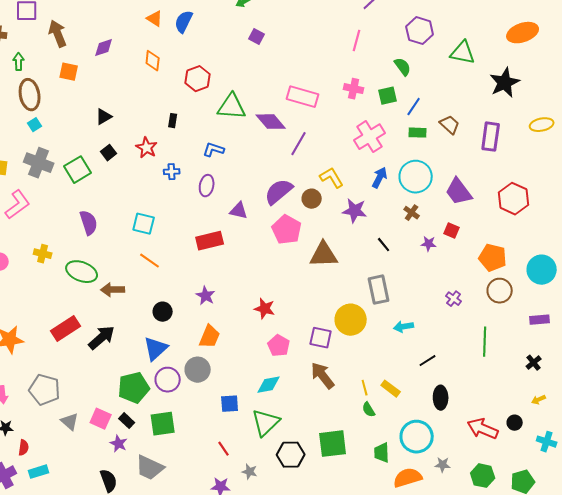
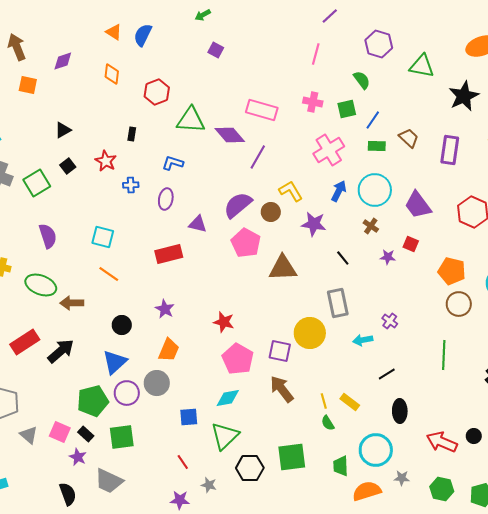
purple cross: (454, 299) -> (390, 321), moved
pink pentagon: (279, 346) -> (238, 359), size x1.4

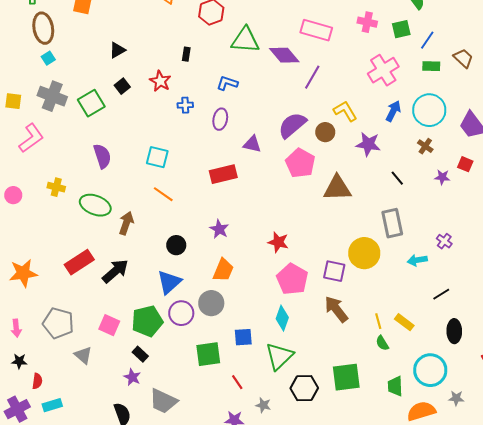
brown arrow: (72, 303) -> (126, 223), turned 110
cyan diamond: (228, 398) -> (282, 318), turned -60
pink square: (60, 432) -> (109, 325), moved
green square: (122, 437) -> (208, 354), moved

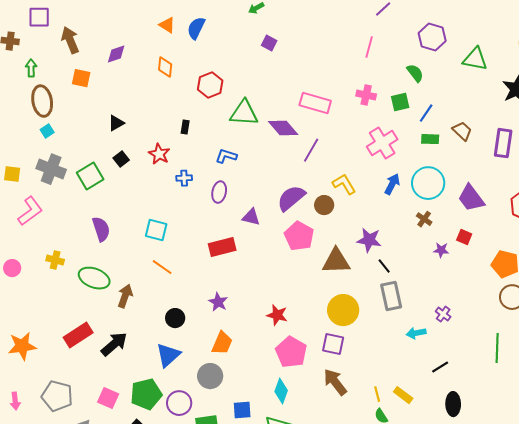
purple star: (368, 144) -> (369, 240), moved
black line: (397, 178) -> (384, 266), moved
yellow circle: (364, 253) -> (343, 310), moved
purple circle: (181, 313) -> (179, 403), moved

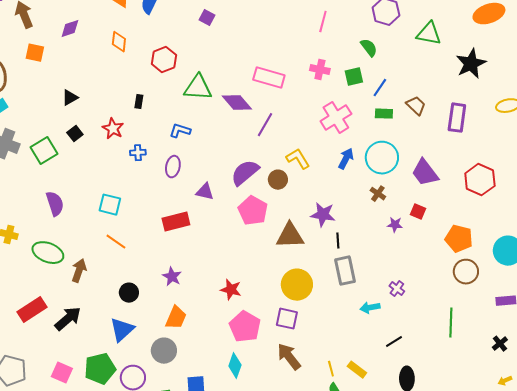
purple square: (269, 43) -> (207, 18), moved
black line: (384, 266) -> (338, 241), turned 35

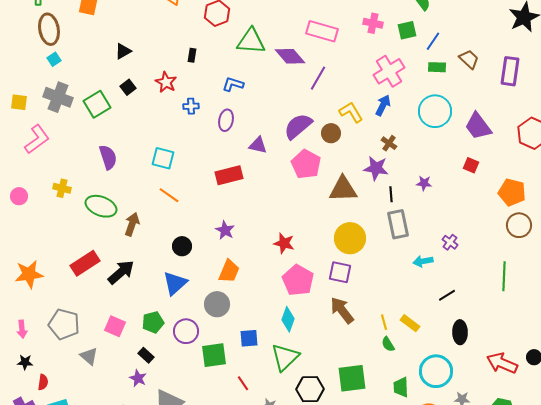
blue arrow: (346, 159) -> (383, 105), moved
brown cross: (378, 194) -> (389, 143), moved
purple star: (395, 225) -> (424, 183), moved
green pentagon: (100, 369) -> (153, 322), size x0.7

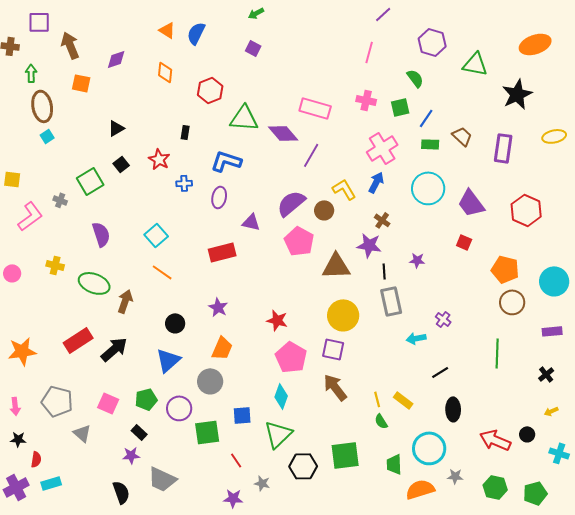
blue L-shape: (233, 84) -> (226, 161), size x1.4
gray cross: (58, 97) -> (60, 200), moved, size x0.5
cyan square: (163, 158) -> (156, 235), turned 35
purple star: (138, 378) -> (131, 455), turned -30

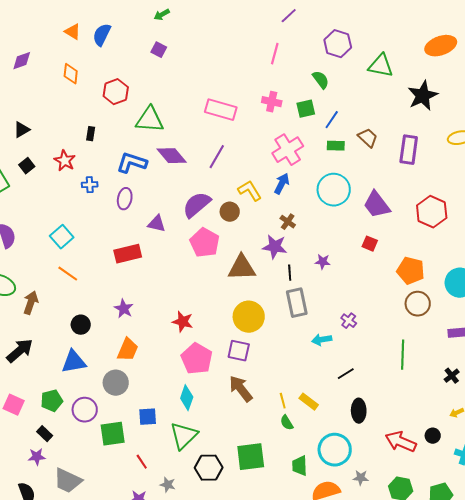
purple diamond: (283, 133) -> (172, 156), moved
blue triangle: (168, 360) -> (74, 362), turned 32

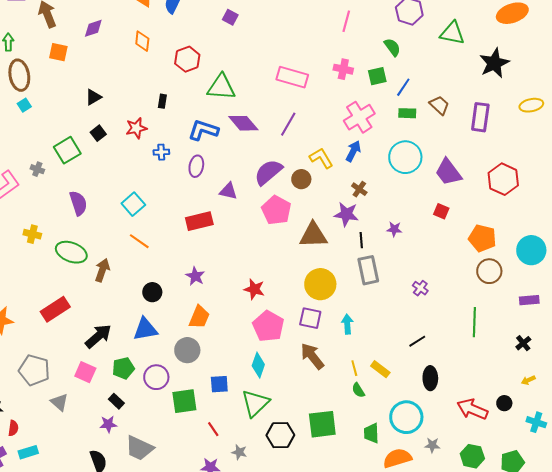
red star: (65, 161) -> (136, 128), turned 30
cyan arrow: (322, 340) -> (347, 324), moved, turned 96
black arrow: (20, 351) -> (98, 336), moved

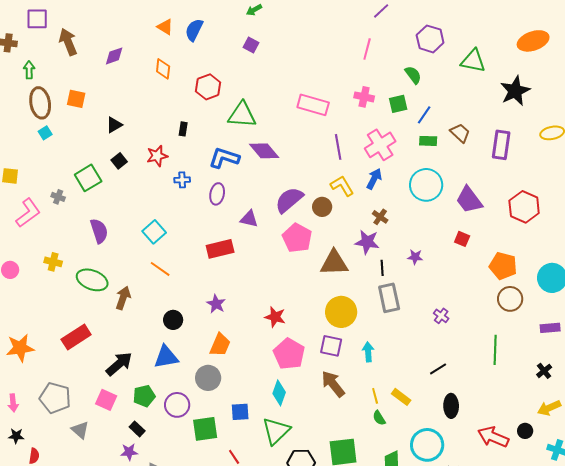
orange square: (58, 52) -> (76, 99), moved
purple line: (288, 124) -> (338, 147), moved, turned -40
yellow arrow: (528, 380) -> (549, 408), size x1.6

